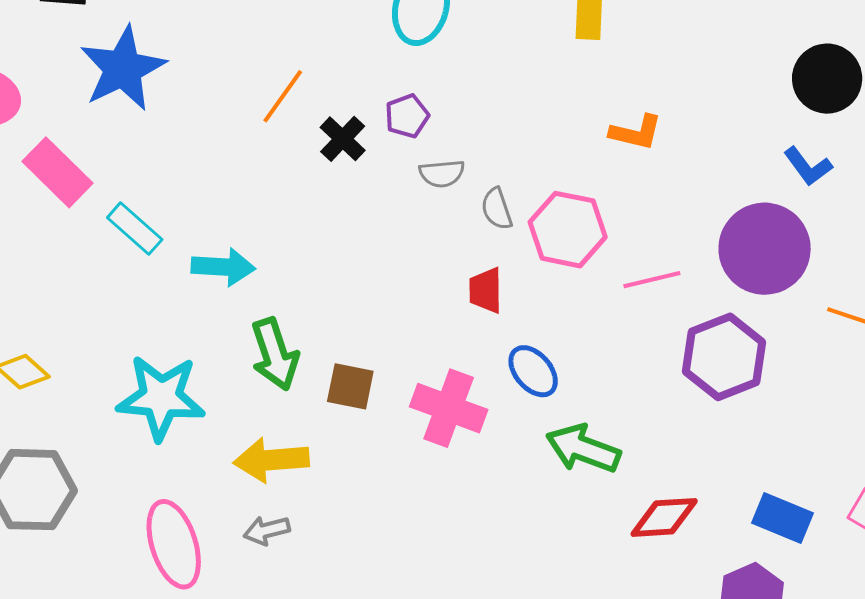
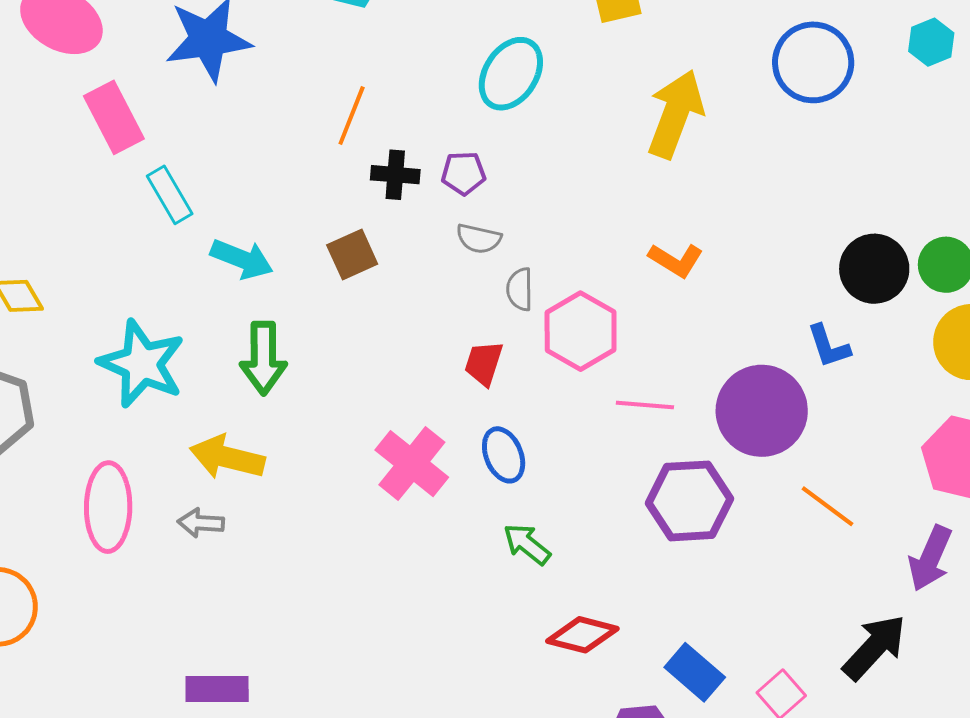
orange line: (283, 96) -> (352, 115), turned -32
black cross: (343, 139) -> (395, 175), turned 33
brown square: (350, 386) -> (352, 255), moved, turned 36
green arrow: (583, 449) -> (527, 544), size x0.7

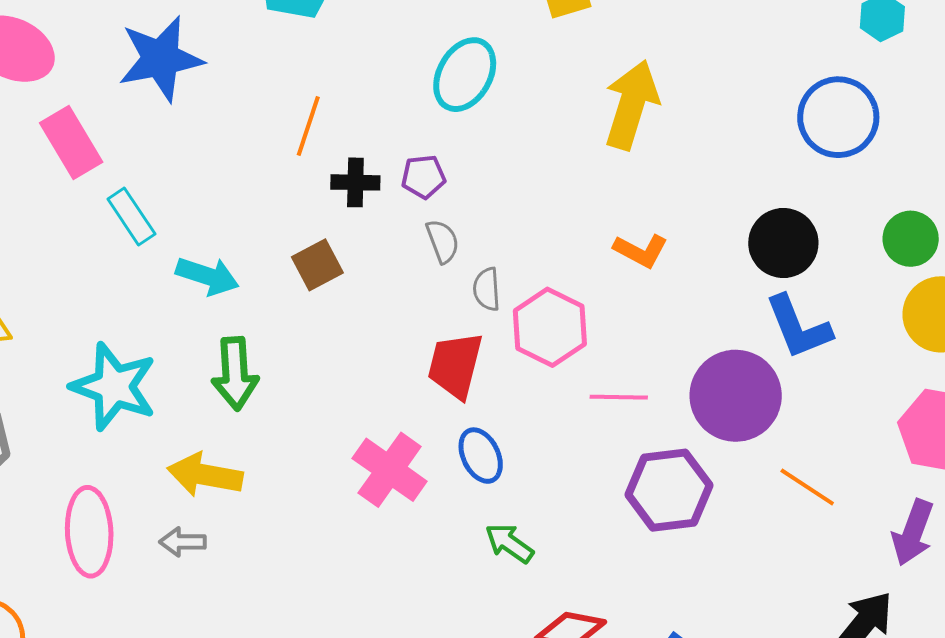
blue circle: (813, 62) -> (838, 117), moved
gray semicircle: (479, 239) -> (443, 241), turned -120
black circle: (874, 269) -> (783, 243), moved
blue L-shape: (829, 346) -> (798, 327), size x1.5
red trapezoid: (484, 363) -> (455, 365), size x1.5

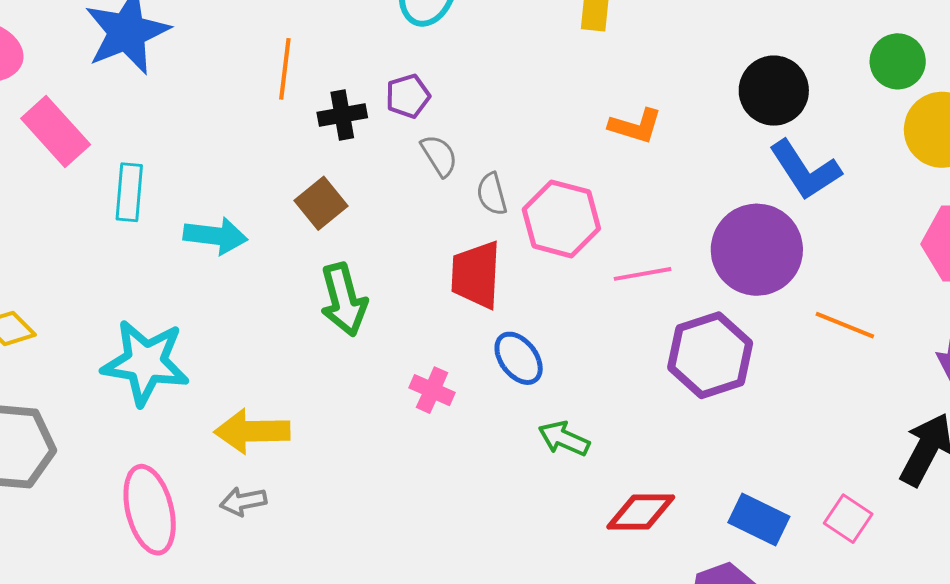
cyan rectangle: (131, 216) -> (129, 192), turned 50
green arrow: (235, 374) -> (344, 300), moved
pink cross: (390, 470) -> (432, 390), size x0.6

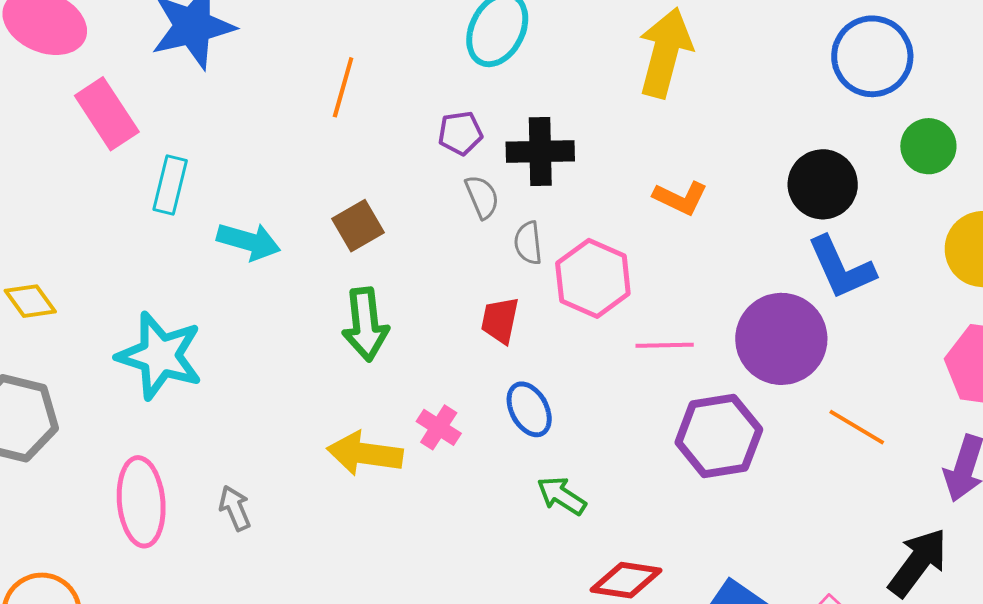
green circle: (898, 61) -> (928, 146), moved
black cross: (342, 115) -> (540, 152), moved, size x1.4
red trapezoid: (476, 275) -> (500, 320), size x0.7
yellow arrow: (252, 431) -> (365, 454), moved
gray arrow: (243, 501) -> (235, 508), turned 69

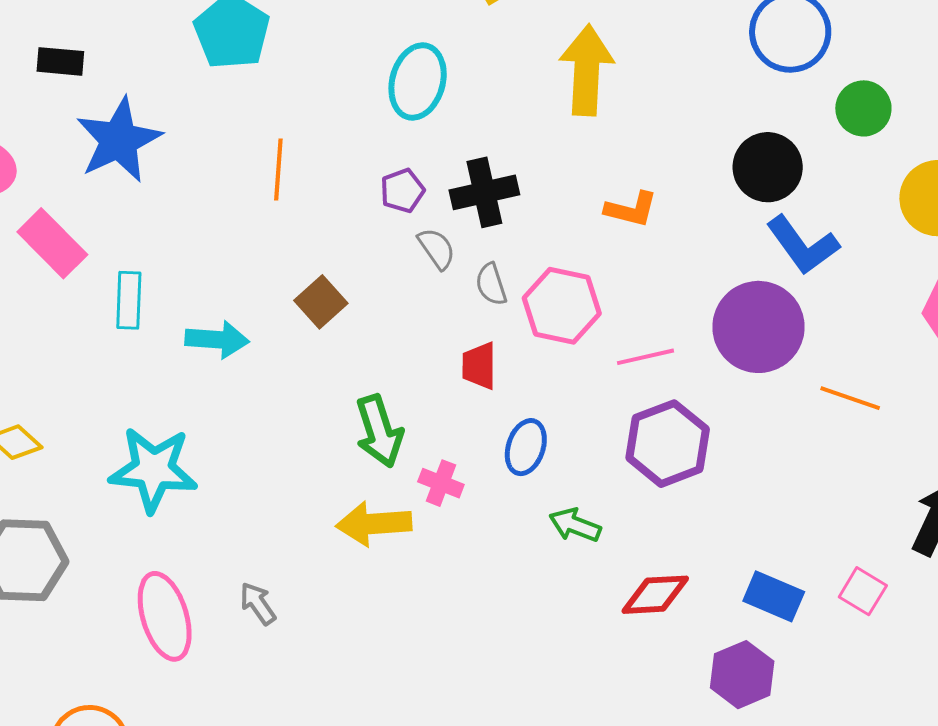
green arrow: (365, 324) -> (379, 431), moved
blue ellipse: (529, 409) -> (526, 447), turned 58
purple hexagon: (719, 436) -> (668, 444), moved

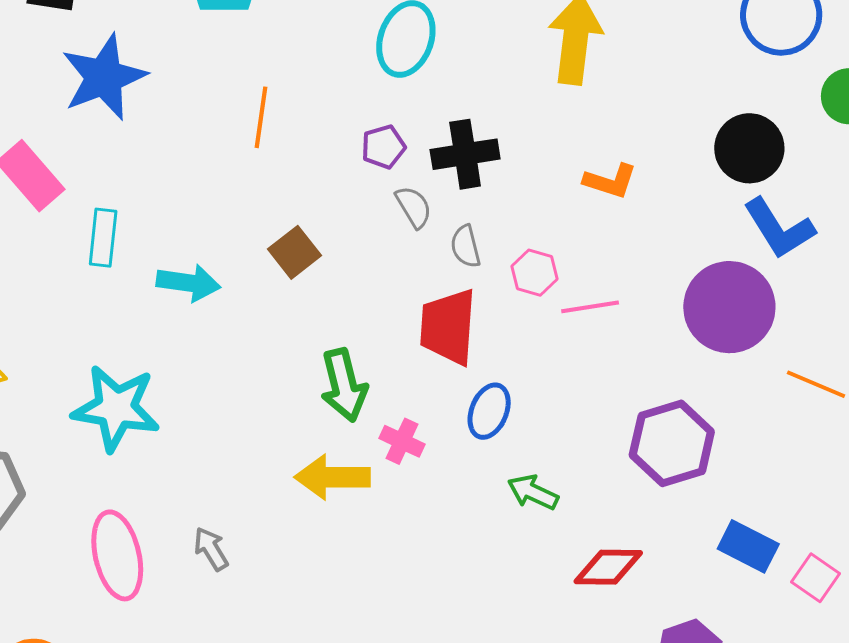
pink hexagon: (562, 306) -> (535, 273), size x0.6
pink line: (646, 357) -> (590, 307), moved
red trapezoid: (479, 366) -> (448, 327), size x1.6
purple hexagon: (668, 444) -> (672, 443), moved
blue rectangle: (774, 596) -> (748, 546), moved

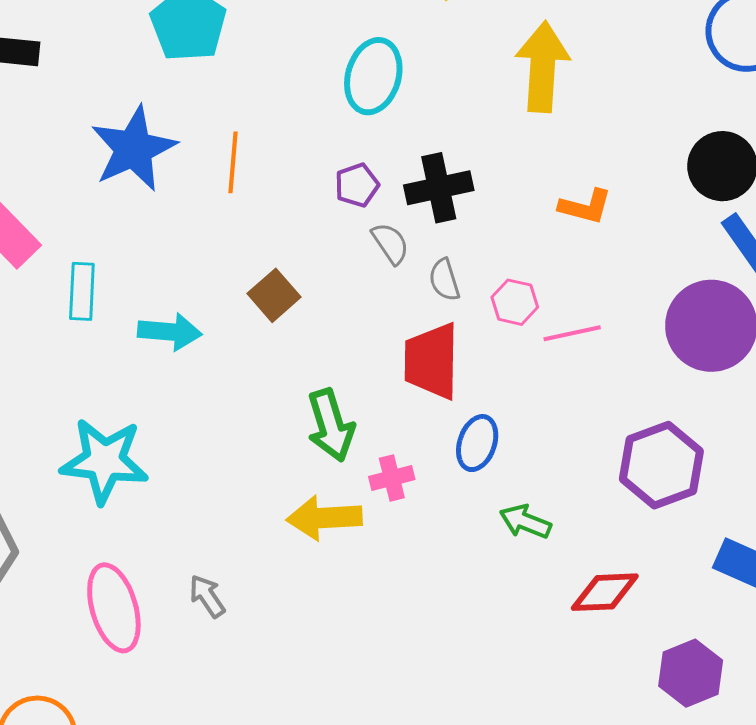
blue star: (104, 77) -> (134, 149), moved
pink cross: (402, 441) -> (392, 478), turned -36

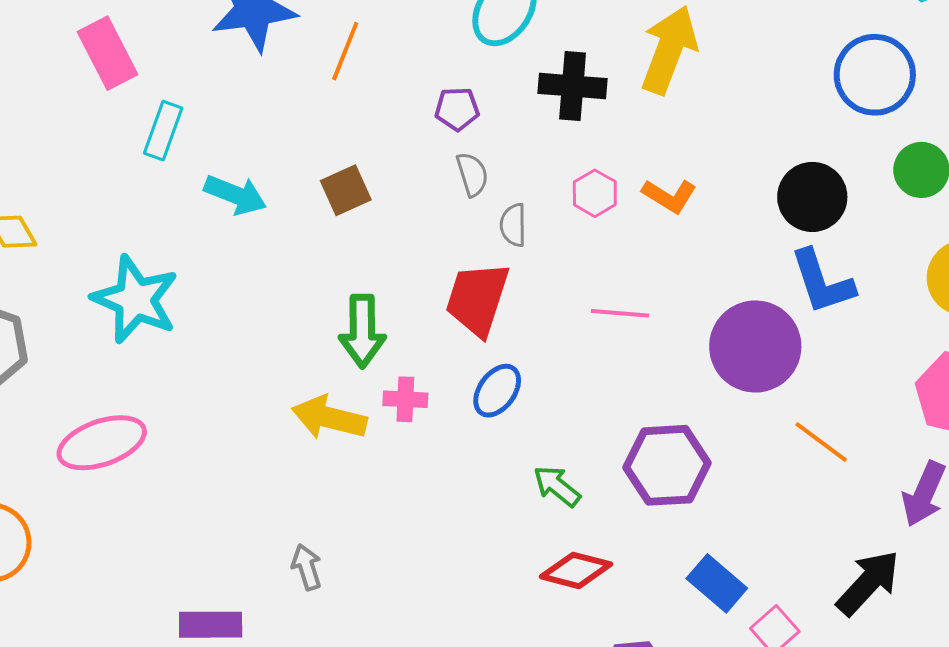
black cross: (439, 188) -> (573, 86), moved
pink hexagon: (515, 302) -> (595, 193), moved
green arrow: (525, 522) -> (557, 486), moved
gray arrow: (207, 596) -> (307, 567), moved
pink ellipse: (114, 608) -> (102, 443), turned 70

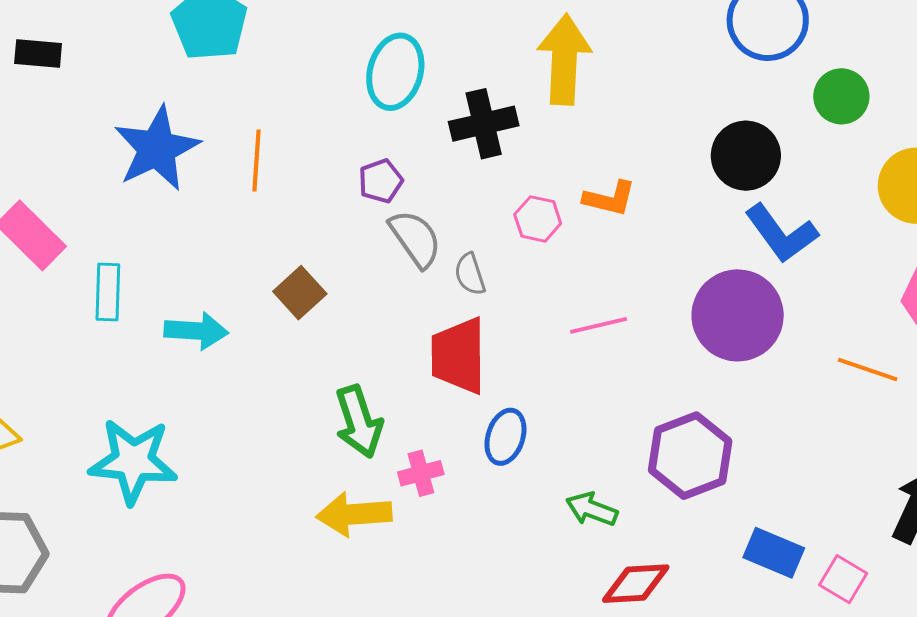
gray semicircle: (472, 174) -> (415, 239), size x1.4
orange line: (821, 442) -> (868, 369), moved

